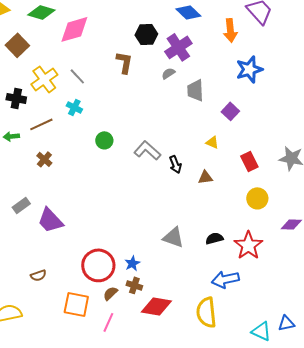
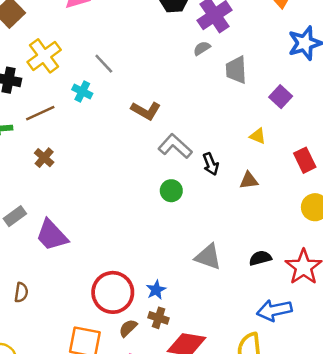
brown L-shape: (124, 62) -> (146, 111), moved, turned 110
gray line: (77, 76) -> (104, 64), moved
green circle: (104, 140) -> (171, 191), moved
brown semicircle: (38, 275) -> (21, 292), moved, turned -63

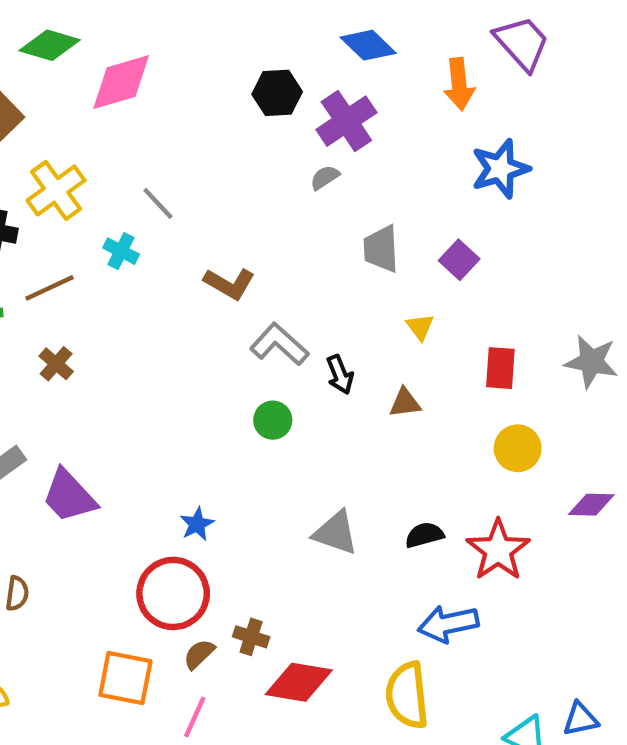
gray trapezoid: (236, 70) -> (381, 249), moved
yellow triangle: (258, 136) -> (420, 327), turned 30
red rectangle: (305, 160) -> (500, 368), turned 30
blue star: (156, 290) -> (197, 524), moved

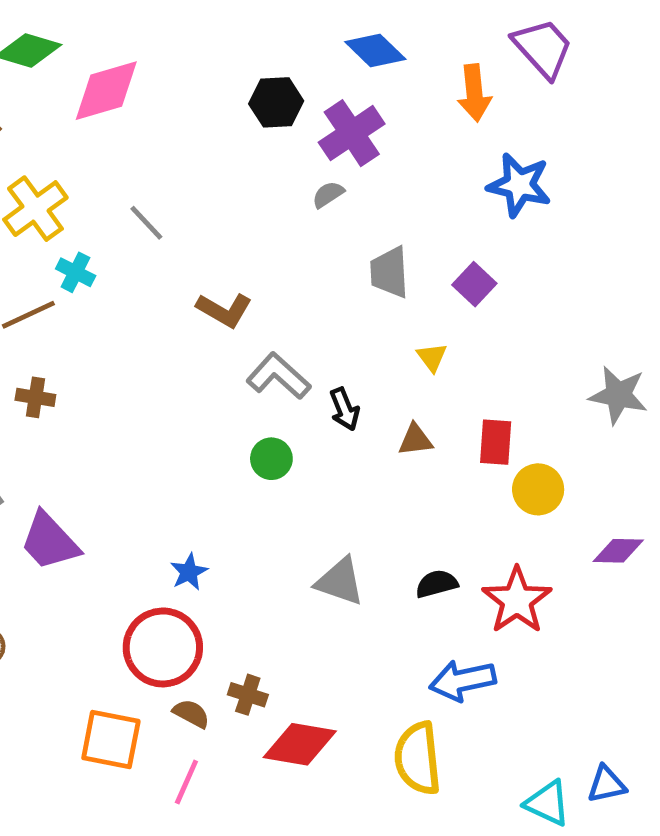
blue star: (500, 169) -> (519, 185), turned 30
cyan cross: (121, 251) -> (76, 272), moved
brown cross: (56, 364) -> (35, 397), turned -32
red rectangle: (500, 368) -> (496, 442), moved
brown semicircle: (199, 654) -> (191, 714), turned 72

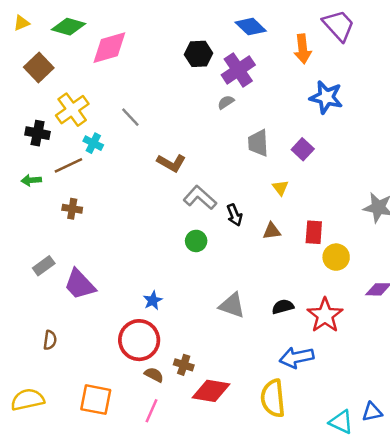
orange square: (111, 740) -> (96, 400), moved

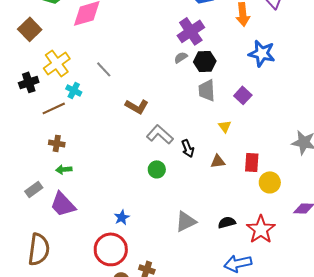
black hexagon: (199, 54) -> (205, 61), moved
black cross: (38, 133) -> (29, 82), turned -30
green arrow: (31, 180) -> (64, 169), moved
gray triangle: (232, 305) -> (186, 221), turned -45
brown semicircle: (50, 340) -> (39, 249), size x2.0

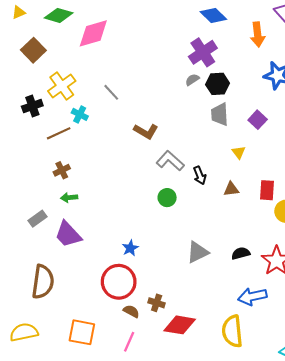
brown cross: (57, 143) -> (62, 170), turned -35

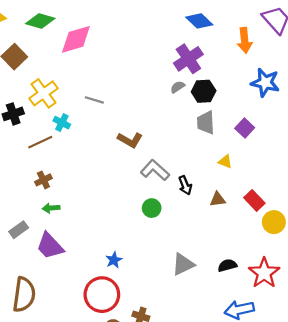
gray line: (111, 92) -> (94, 100), turned -30
yellow triangle: (239, 152) -> (225, 162), turned -32
red rectangle: (267, 190) -> (254, 200), turned -48

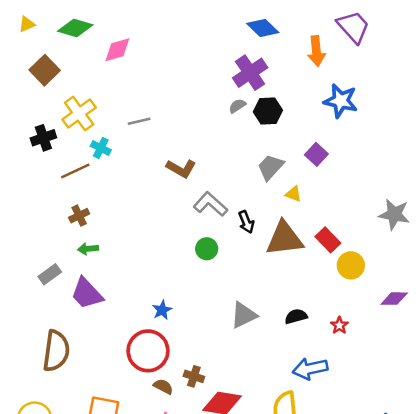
pink diamond: (76, 39) -> (117, 50), size x0.7
gray line: (94, 100) -> (139, 121), turned -30
gray trapezoid: (206, 123) -> (270, 167), moved, turned 45
brown triangle: (218, 199) -> (285, 239), size x2.0
red star: (264, 273) -> (339, 325), size x0.5

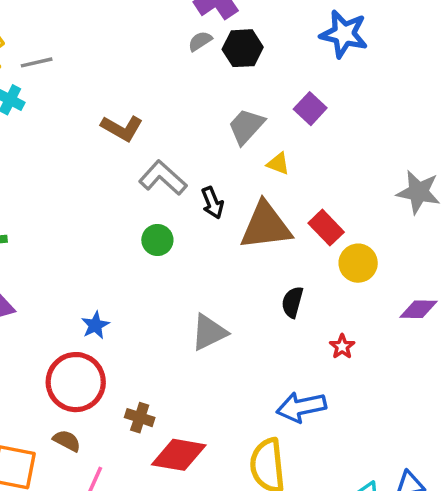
gray line: (139, 121) -> (37, 62), moved
black semicircle: (296, 316) -> (292, 302), moved, turned -60
brown semicircle: (163, 387) -> (67, 441), moved

